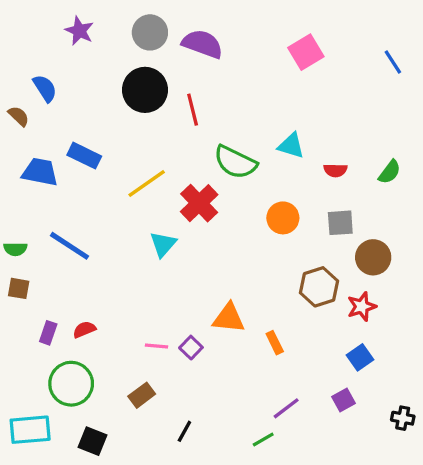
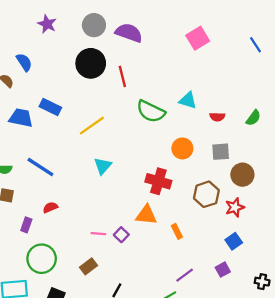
red cross: (199, 203) -> (158, 181), moved, turned -30
red semicircle: (84, 330) -> (50, 207), moved

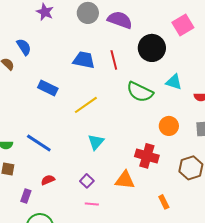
black circle: (91, 63) -> (152, 48), moved
blue trapezoid: (21, 118) -> (84, 60), moved
orange triangle: (146, 215) -> (125, 180), moved
purple square: (121, 235) -> (87, 181), moved

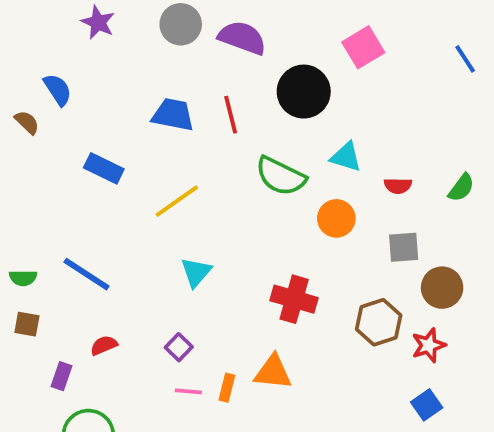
orange circle: (169, 126) -> (336, 218), moved
orange triangle: (125, 180) -> (273, 372), moved
orange rectangle: (164, 202) -> (227, 388), moved, turned 40

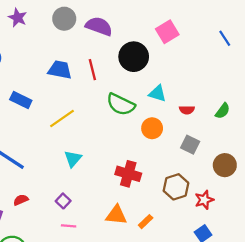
gray square: (404, 247) -> (190, 145), turned 30
brown circle: (442, 288) -> (225, 165), moved
orange rectangle: (227, 388) -> (146, 222), moved, turned 32

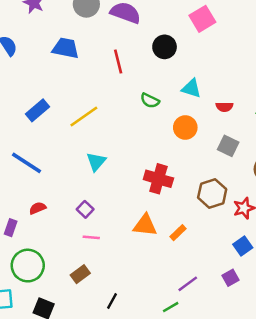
black circle: (134, 57) -> (165, 47), size x0.7
blue trapezoid: (60, 70) -> (66, 48), moved
blue rectangle: (21, 100) -> (37, 110), moved, turned -66
green semicircle: (121, 104) -> (150, 101), size x0.6

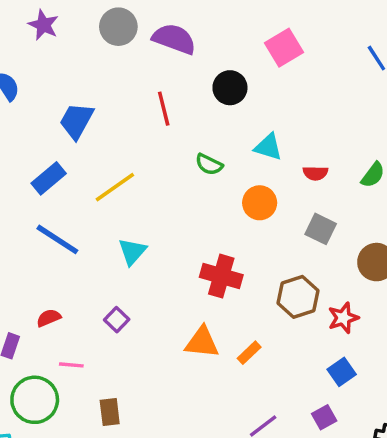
blue trapezoid: (66, 48) -> (77, 121), moved, turned -72
blue line: (27, 163) -> (57, 239), moved
pink line: (91, 237) -> (71, 365), moved
brown rectangle: (80, 274) -> (110, 412), turned -60

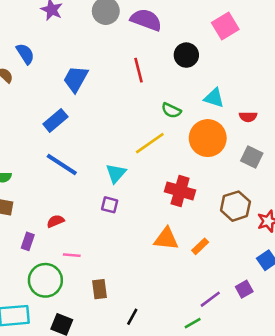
yellow line: (115, 187) -> (150, 143), moved
orange circle: (260, 203) -> (208, 138), size x1.5
purple square: (117, 320) -> (110, 205), moved, turned -30
purple square: (324, 417) -> (244, 289), moved

